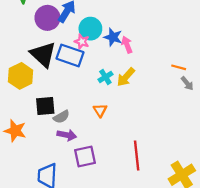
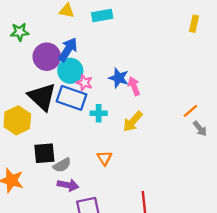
cyan circle: (90, 29) -> (70, 71), moved
orange line: (179, 67) -> (190, 111), turned -56
cyan cross: (105, 77) -> (99, 113), moved, turned 32

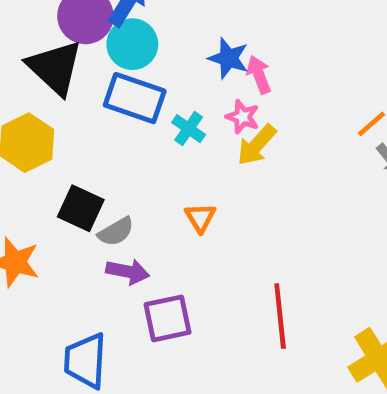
pink star: (84, 83) -> (243, 117), moved
black triangle: (42, 97) -> (55, 68), moved
cyan cross: (99, 113) -> (189, 129), turned 35
black square: (44, 153) -> (81, 208), turned 30

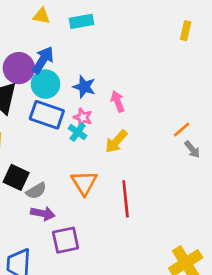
blue star: (228, 58) -> (84, 87), moved
pink star: (243, 117) -> (83, 117), moved
orange triangle: (200, 218) -> (84, 183), size x1.5
red line: (280, 316) -> (126, 199), moved

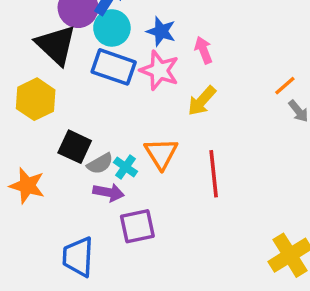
pink star: (83, 117) -> (159, 70), size x1.6
cyan cross: (78, 132) -> (126, 167), moved

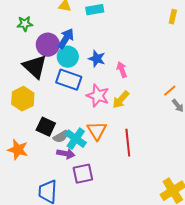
pink star: (159, 70) -> (98, 96), moved
cyan cross: (126, 167) -> (76, 139), size x1.5

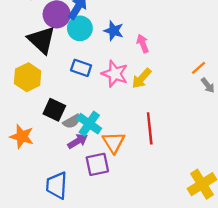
blue rectangle: (69, 80) -> (81, 68), moved, size x0.7
orange triangle: (97, 131) -> (114, 142), moved
purple arrow: (66, 154) -> (78, 141), turned -42

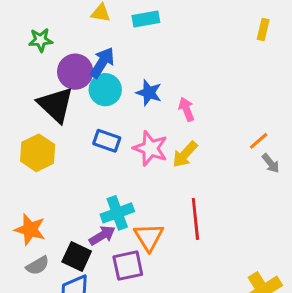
black square: (54, 110) -> (77, 257), moved
gray semicircle: (72, 121) -> (38, 266), moved
cyan cross: (89, 124) -> (117, 213), turned 35

